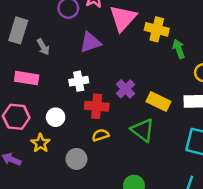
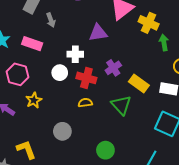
purple triangle: (90, 42) -> (98, 33), moved
white circle: (56, 117) -> (60, 73), moved
gray circle: (76, 159) -> (62, 131), moved

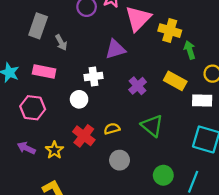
red cross: (86, 78) -> (84, 136), moved, turned 30
yellow rectangle: (139, 83) -> (175, 81), moved
yellow star: (34, 100) -> (54, 150), moved
gray circle: (62, 131) -> (120, 160), moved
green circle: (105, 150) -> (163, 175), moved

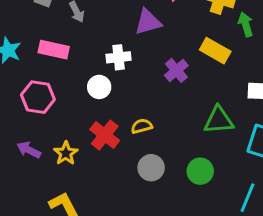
yellow rectangle: (175, 81) -> (215, 51), moved
green triangle: (152, 126) -> (219, 120), moved, turned -45
green circle: (163, 175) -> (200, 171), moved

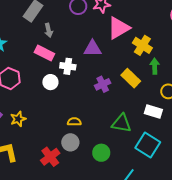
pink rectangle: (54, 50) -> (44, 53), moved
yellow semicircle: (142, 126) -> (74, 122), moved
red cross: (105, 135) -> (50, 157), moved

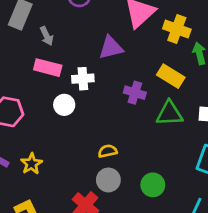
purple cross: (103, 84) -> (135, 93), turned -35
green triangle: (122, 123) -> (169, 113), moved

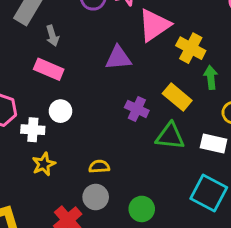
white cross: (83, 79) -> (33, 130), moved
yellow star: (31, 164) -> (44, 164), moved

